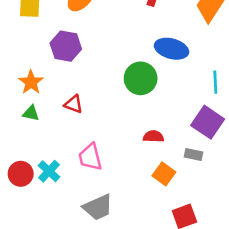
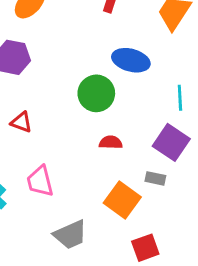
red semicircle: (153, 136) -> (111, 142), moved
orange square: (164, 174) -> (122, 200), size x1.4
gray trapezoid: (98, 207) -> (70, 235), moved

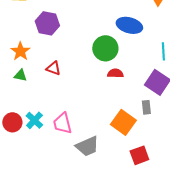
red semicircle: (111, 142) -> (115, 73), moved
gray rectangle: (155, 178) -> (146, 107), turned 72
pink trapezoid: (40, 181) -> (62, 123), moved

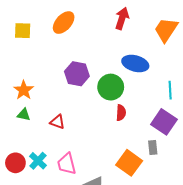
purple hexagon: (47, 23) -> (77, 74), moved
red triangle: (53, 68) -> (57, 122), moved
red semicircle: (115, 73) -> (121, 113), turned 91

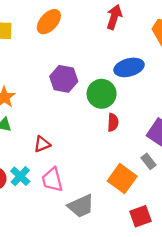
blue ellipse: (135, 63) -> (129, 67), turned -30
red triangle: (57, 122) -> (42, 144), moved, turned -42
gray rectangle: (153, 147) -> (148, 161), turned -32

